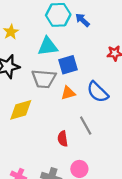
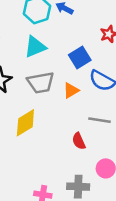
blue square: (68, 65) -> (80, 58), moved
gray line: (86, 126) -> (99, 120), turned -36

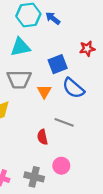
orange triangle: (71, 91) -> (44, 91), turned -40

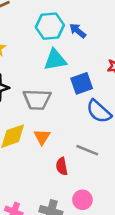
cyan triangle: (20, 47) -> (55, 60), moved
orange triangle: (44, 91) -> (42, 137), moved

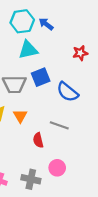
blue square: (82, 83) -> (41, 77), moved

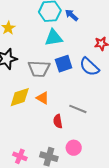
blue semicircle: (67, 92) -> (89, 67), moved
orange triangle: (20, 116) -> (43, 98), turned -32

